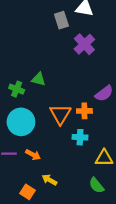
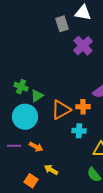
green triangle: (38, 79) -> (37, 96), moved, turned -48
orange triangle: (60, 114) -> (61, 110), turned 30

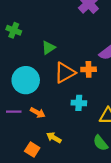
green cross: (21, 87) -> (14, 30), moved
green triangle: (37, 96) -> (48, 48), moved
cyan cross: (79, 131) -> (79, 103), moved

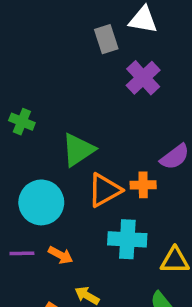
green triangle: (48, 48) -> (78, 150), size x1.5
cyan cross: (79, 103) -> (127, 239), size x1.5

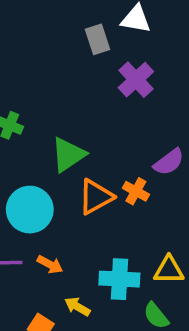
orange cross: (143, 185) -> (136, 191), turned 30
cyan cross: (127, 239) -> (119, 279), moved

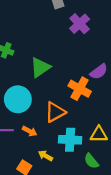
orange cross: (136, 191) -> (80, 89), size x1.5
orange triangle: (96, 197) -> (55, 112), moved

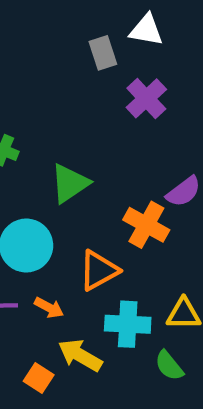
yellow arrow: (46, 156) -> (80, 355), size x1.5

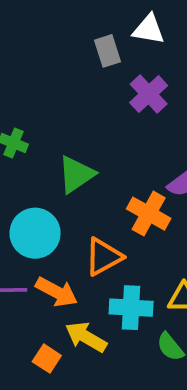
orange arrow: (49, 308) -> (57, 292), size x1.5

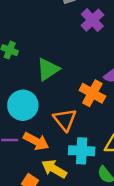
orange triangle: (104, 257) -> (65, 120), turned -40

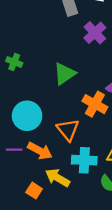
green triangle: (48, 69) -> (64, 74), moved

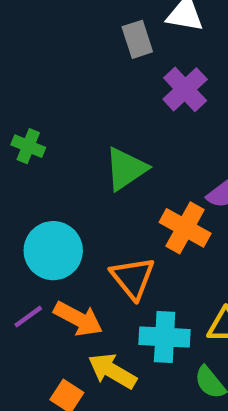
purple line: (14, 150) -> (28, 317), turned -35

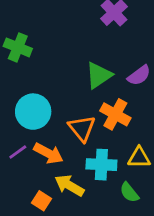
green cross: (28, 146) -> (18, 47), size x1.4
green triangle: (126, 169) -> (99, 75), moved
orange cross: (185, 228) -> (115, 114), moved

